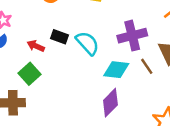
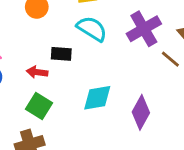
cyan semicircle: (87, 43) -> (92, 29), moved
cyan diamond: (116, 70) -> (97, 98), moved

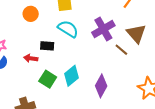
cyan diamond: (97, 98) -> (72, 76), turned -30
green square: (39, 106) -> (48, 79), moved

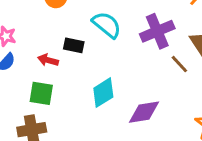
green square: (48, 79) -> (41, 93), moved, turned -30
purple diamond: (101, 86) -> (144, 112), turned 45

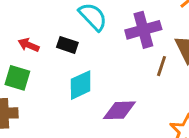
black rectangle: (74, 45) -> (67, 45), moved
brown line: (179, 64) -> (162, 66), turned 54

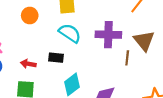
purple cross: (143, 30) -> (108, 35), turned 30

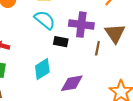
black rectangle: (56, 58) -> (61, 42), moved

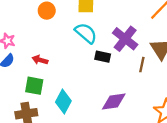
purple cross: (81, 25) -> (125, 39), turned 30
cyan diamond: (42, 69) -> (63, 101), moved, turned -30

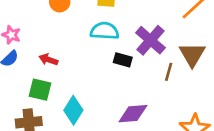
cyan semicircle: (86, 33) -> (105, 31), turned -40

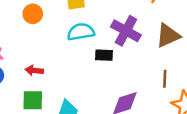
brown triangle: (192, 55) -> (168, 36), turned 48
brown line: (169, 72) -> (165, 79), moved

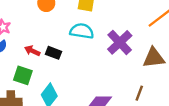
black rectangle: (104, 55) -> (53, 53), moved

